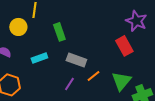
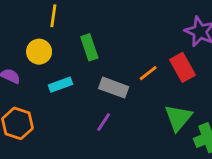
yellow circle: (18, 27) -> (39, 52), moved
orange line: (93, 76) -> (148, 73), moved

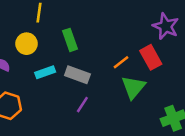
gray rectangle: (114, 88) -> (77, 75), moved
green triangle: (178, 118) -> (133, 87), moved

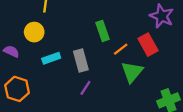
green rectangle: (70, 40) -> (102, 31), moved
gray rectangle: (77, 75) -> (81, 60), turned 55

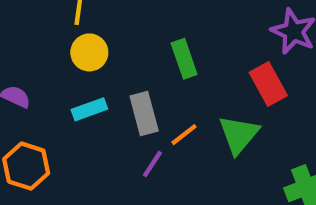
yellow circle: (34, 32) -> (89, 52), moved
orange line: (121, 49) -> (184, 135), moved

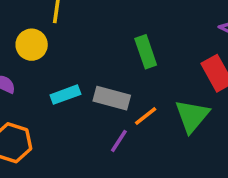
yellow circle: (89, 52) -> (32, 45), moved
gray rectangle: (144, 113) -> (112, 98), turned -60

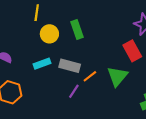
yellow circle: (32, 45) -> (49, 34), moved
green rectangle: (146, 52) -> (77, 30), moved

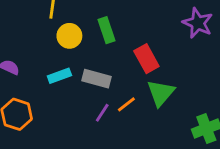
red rectangle: (132, 51) -> (146, 59), moved
orange line: (90, 76) -> (126, 104), moved

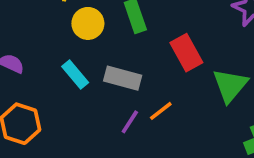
cyan rectangle: (59, 76) -> (75, 74), turned 70
green triangle: (161, 93) -> (230, 85), moved

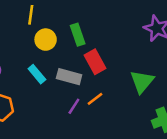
red rectangle: (186, 53) -> (95, 62), moved

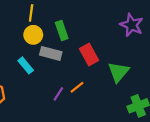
yellow line: (31, 15) -> (31, 13), moved
red rectangle: (95, 62) -> (89, 54), moved
gray rectangle: (69, 77) -> (51, 53), moved

